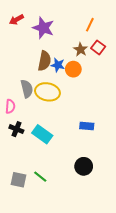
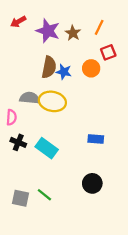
red square: (98, 47) -> (108, 52), turned 32
brown star: (81, 50) -> (73, 33), moved
orange circle: (73, 69) -> (91, 68), moved
gray semicircle: (27, 89) -> (30, 98), turned -72

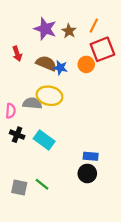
red arrow: (18, 22) -> (17, 54), moved, turned -80
red square: (108, 52) -> (102, 49), size x1.6
brown semicircle: (49, 67) -> (46, 63), turned -78
gray semicircle: (30, 98) -> (32, 103), moved
blue rectangle: (96, 139) -> (91, 156), moved

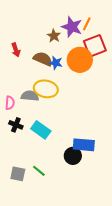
purple star: (45, 29) -> (72, 27), moved
brown star: (69, 31) -> (54, 36), moved
orange circle: (86, 64) -> (80, 60), size x1.6
blue rectangle: (91, 156) -> (84, 145), size x1.5
black circle: (87, 173) -> (73, 156), moved

